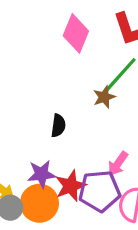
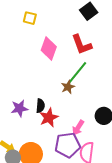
purple star: (41, 174) -> (19, 108), moved
red star: (70, 186) -> (49, 118), moved

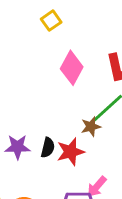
yellow square: (30, 18) -> (51, 21), turned 32
red star: (49, 118) -> (71, 152), moved

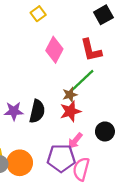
black semicircle: (48, 148) -> (37, 111), size x1.5
red star: (71, 152) -> (70, 111), moved

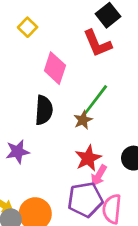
red L-shape: (91, 50) -> (97, 43), moved
black semicircle: (37, 111) -> (44, 110), moved
red star: (70, 111) -> (88, 158), moved

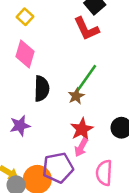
pink diamond: (55, 68) -> (25, 54), moved
pink arrow: (99, 175) -> (81, 147), moved
purple pentagon: (85, 200) -> (58, 168), moved

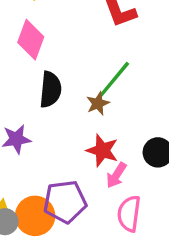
red star: (82, 129) -> (102, 150), turned -30
pink arrow: (81, 147) -> (116, 175), moved

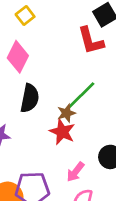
red star: (102, 150) -> (62, 132), moved

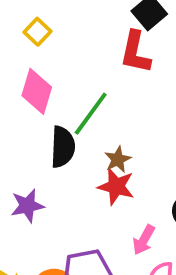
red L-shape: (91, 41) -> (135, 52), turned 36
green line: (81, 95) -> (91, 114), moved

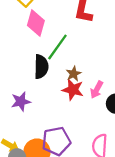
pink diamond: (37, 91) -> (36, 23), moved
pink arrow: (144, 240) -> (97, 90), moved

